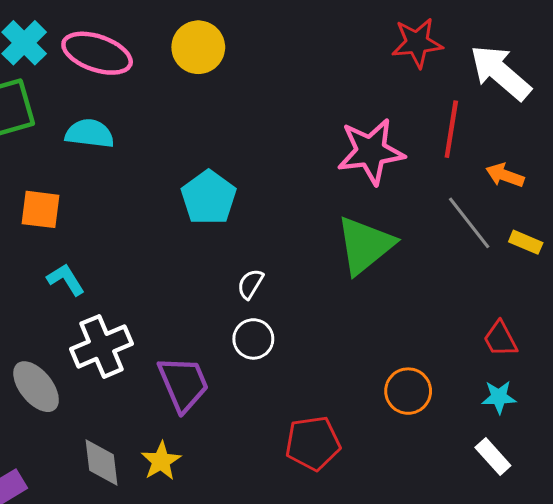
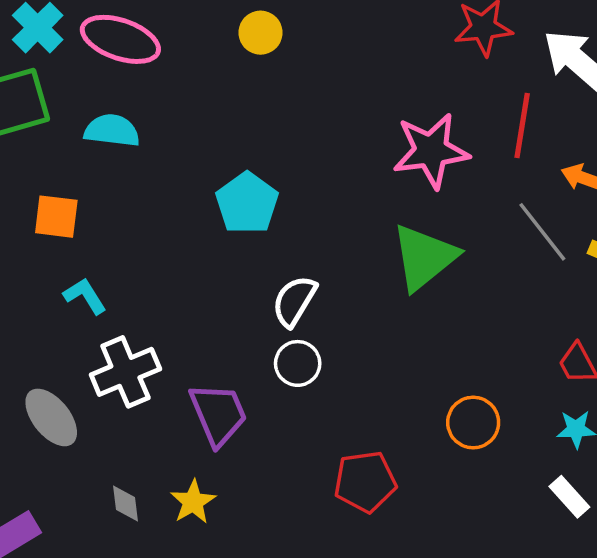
yellow circle: (198, 47) -> (261, 33), moved, size x0.7
white semicircle: (250, 284) -> (294, 301), size x1.5
gray diamond: (102, 463) -> (125, 504), size x0.7

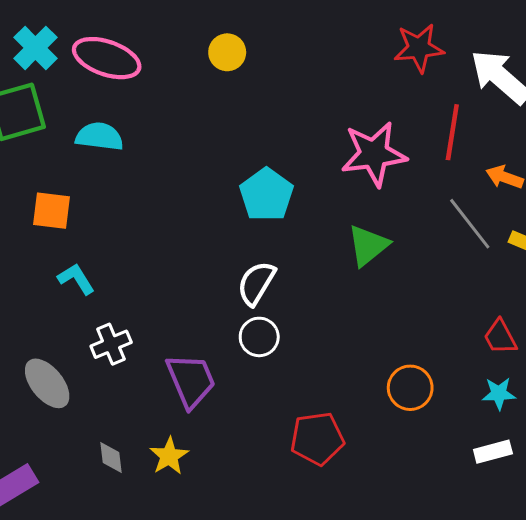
cyan pentagon: (247, 203) -> (266, 195), moved
green triangle: (424, 257) -> (368, 245), size x0.7
white cross: (125, 372) -> (111, 344), size x0.7
white rectangle: (569, 497) -> (493, 452), turned -63

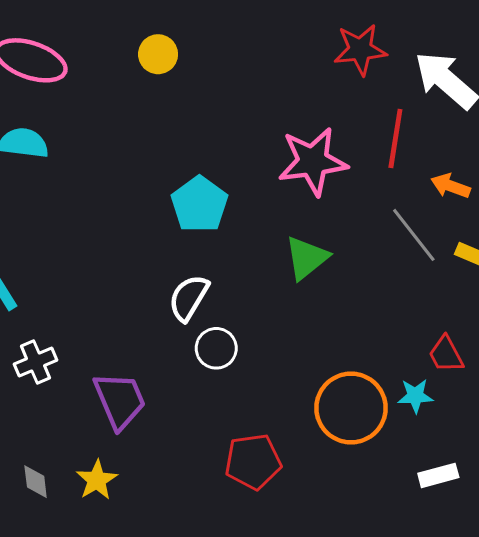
white circle: (259, 337) -> (216, 348), moved
orange circle: (410, 388) -> (351, 408), size x1.5
cyan star: (499, 394) -> (415, 396), moved

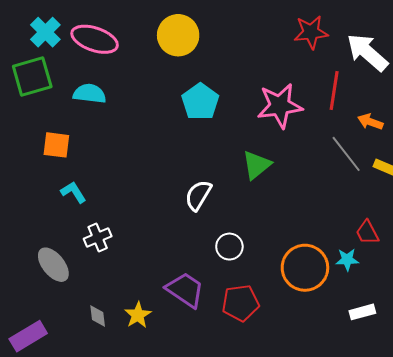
yellow circle: (158, 54) -> (178, 35), size x1.6
cyan pentagon: (199, 204) -> (200, 102), moved
green triangle: (307, 258) -> (257, 165), moved
white circle: (216, 348) -> (229, 247), moved
purple trapezoid: (120, 400) -> (185, 290), moved, turned -33

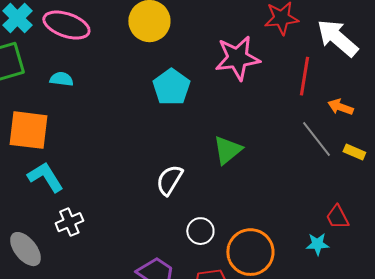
cyan semicircle: (90, 94) -> (61, 79), size x0.7
pink star: (280, 106) -> (237, 58), moved
orange square: (56, 145) -> (28, 130), size x1.5
cyan L-shape: (73, 192) -> (45, 177), size x1.4
orange circle: (305, 268) -> (250, 252), moved

